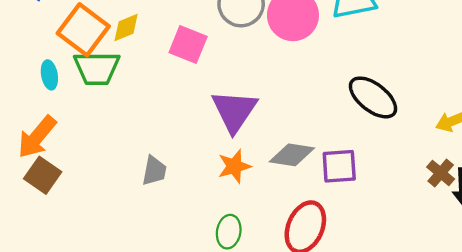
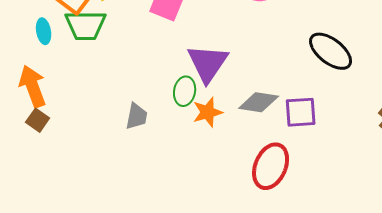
orange arrow: (37, 137) -> (33, 86), turned 120
brown square: (43, 175) -> (38, 120), size x0.7
green ellipse: (229, 232) -> (185, 91), moved

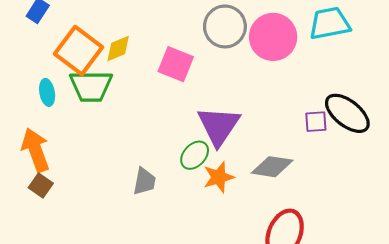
green ellipse: (185, 91) -> (195, 155), turned 32
purple square: (301, 112) -> (316, 122), moved, size x0.7

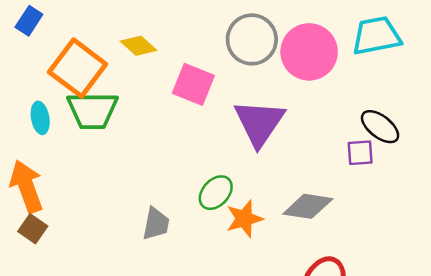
yellow diamond: (118, 48) -> (139, 46), moved, turned 64
black ellipse: (347, 113) -> (380, 127), moved, size x0.7
purple triangle: (219, 126) -> (259, 123), moved

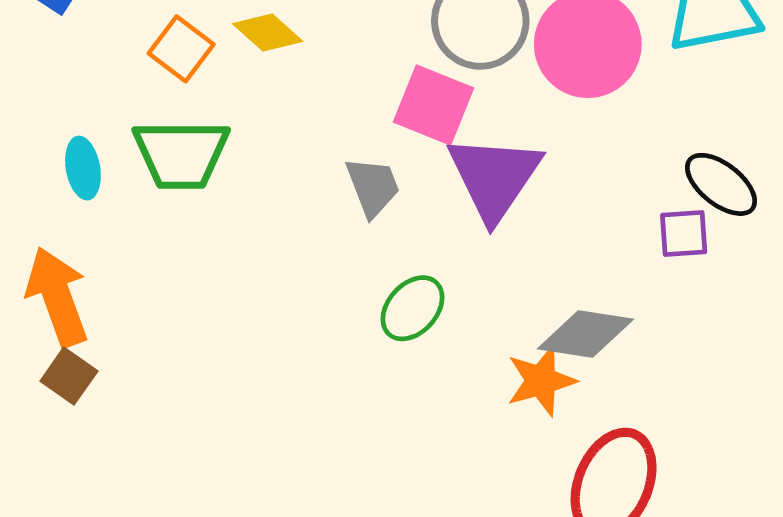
orange square: (78, 68) -> (181, 49), moved, size x0.6
pink square: (193, 84) -> (434, 105), moved
orange star: (244, 219) -> (541, 381), moved
gray trapezoid: (156, 224) -> (373, 187), moved, turned -32

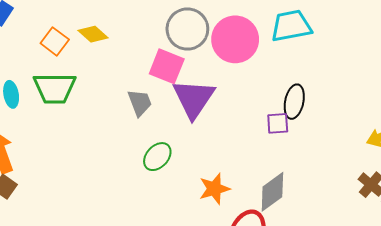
black ellipse: (721, 184) -> (294, 102), turned 64
gray diamond: (585, 334) -> (272, 192), moved, turned -45

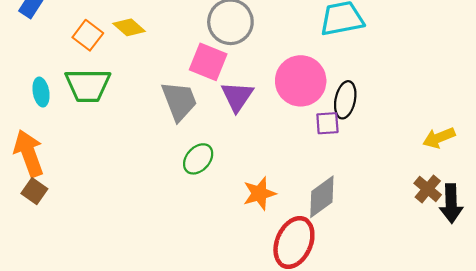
pink circle: (235, 39) -> (301, 81), moved
purple triangle: (194, 98) -> (237, 96), size x0.7
gray trapezoid: (140, 103) -> (179, 101), size x1.4

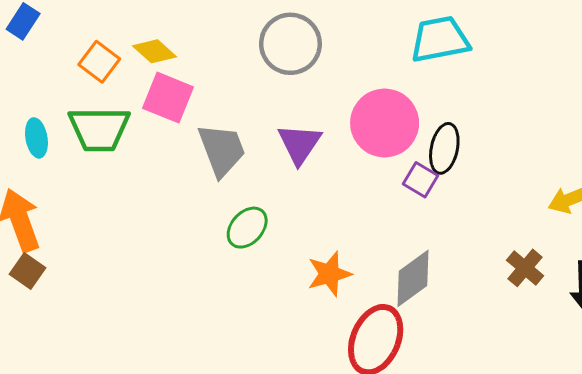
pink square: (208, 62) -> (168, 98), moved
purple square: (327, 123) -> (420, 180), turned 35
brown cross: (428, 189) -> (525, 268), moved

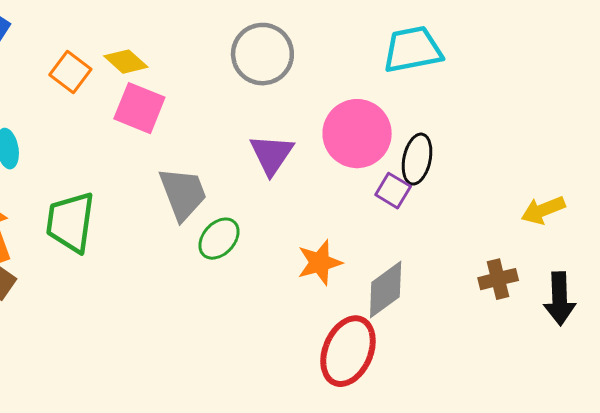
green trapezoid: (99, 129) -> (70, 222), moved, turned 98
gray trapezoid: (222, 150) -> (183, 194), moved
brown cross: (525, 268) -> (498, 279), turned 36
orange star: (329, 274) -> (320, 263), moved

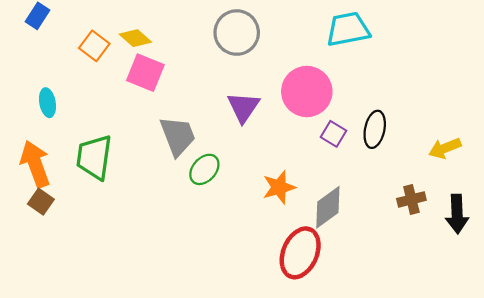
black ellipse: (417, 159) -> (375, 129), moved

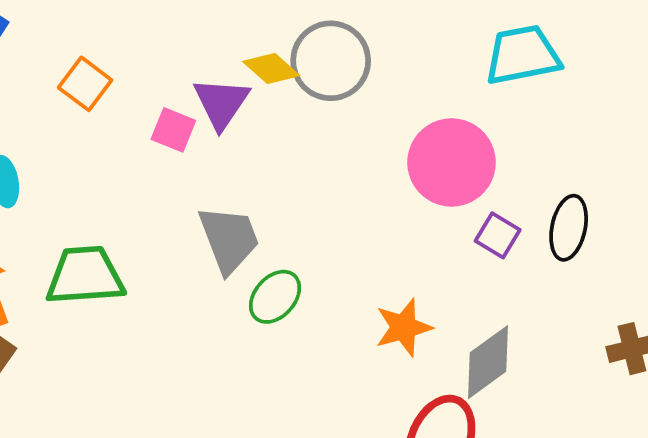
yellow diamond: (135, 38) -> (271, 68), moved
pink square: (145, 73) -> (173, 130), size x0.7
purple triangle: (243, 107) -> (221, 103), moved
green trapezoid: (94, 157) -> (85, 276), turned 78

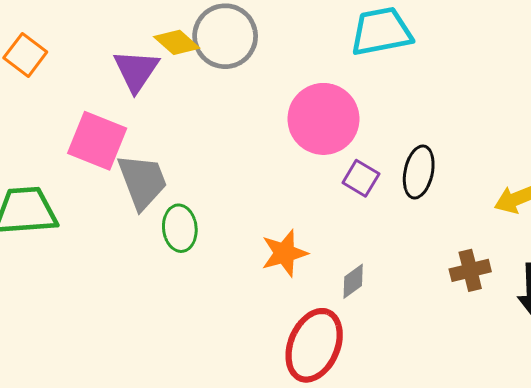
pink square: (173, 130) -> (97, 141), moved, size x1.6
green ellipse: (275, 297) -> (180, 228), turned -48
gray diamond: (488, 362) -> (353, 281), size x0.6

